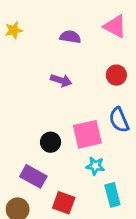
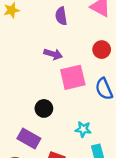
purple semicircle: (70, 37) -> (61, 16), turned -108
pink square: (87, 134) -> (73, 77), moved

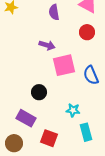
red circle: (102, 50) -> (87, 32), moved

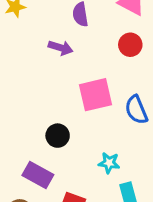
purple arrow: (47, 45) -> (61, 48), moved

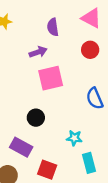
purple arrow: (61, 48) -> (38, 52), turned -36
pink square: (95, 95) -> (51, 78), moved

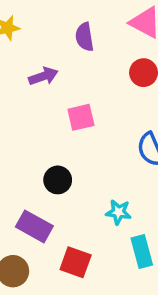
purple arrow: (38, 52) -> (43, 76), moved
pink square: (51, 78) -> (81, 117), size x0.7

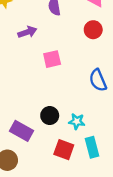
black circle: (58, 180) -> (50, 116), moved
red square: (76, 262) -> (64, 150), moved

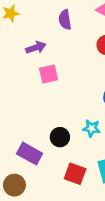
pink square: (52, 59) -> (49, 74), moved
cyan star: (77, 121) -> (91, 128), moved

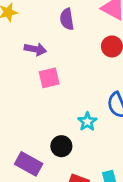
purple arrow: (36, 47) -> (35, 49), turned 30
cyan star: (91, 128) -> (87, 122), moved, turned 30

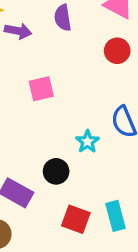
purple arrow: (35, 49) -> (18, 31), moved

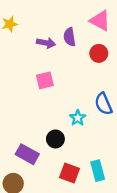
purple semicircle: (63, 18) -> (69, 37), moved
purple arrow: (18, 31) -> (46, 43), moved

